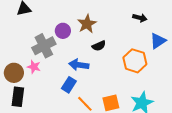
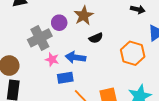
pink star: (34, 67) -> (52, 59), moved
blue rectangle: (69, 85) -> (65, 78), turned 49

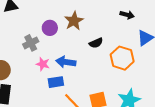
gray cross: (40, 38) -> (31, 43), size x0.7
black semicircle: (96, 38) -> (96, 43), moved

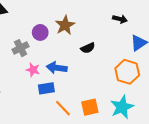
orange hexagon: (122, 58) -> (127, 72), moved

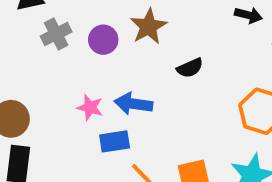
gray cross: (21, 48) -> (56, 34), moved

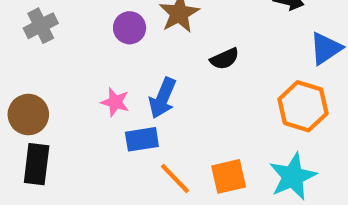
gray cross: (56, 34) -> (41, 26), moved
blue arrow: (133, 104) -> (163, 98), turned -75

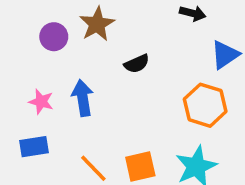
blue arrow: (163, 98) -> (83, 98), turned 148
blue rectangle: (142, 139) -> (34, 147), moved

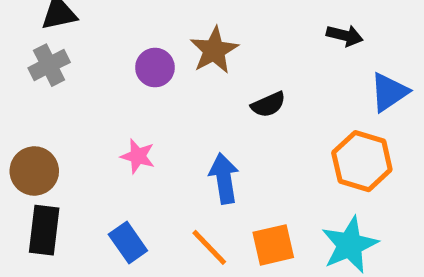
blue arrow: (83, 98) -> (224, 178), moved
blue rectangle: (34, 147) -> (128, 242), moved, turned 64

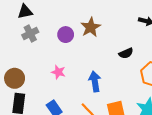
gray cross: (49, 65) -> (30, 34), moved
black semicircle: (268, 104) -> (126, 53), moved

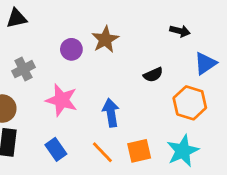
gray cross: (30, 34) -> (23, 69), moved
pink star: (58, 72) -> (62, 100), size x1.6

